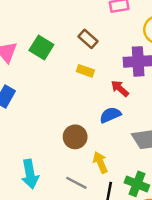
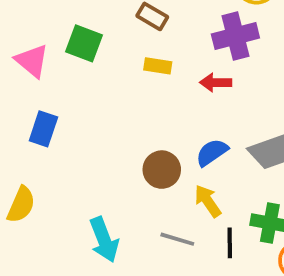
red arrow: (120, 88) -> (216, 83), turned -30
blue semicircle: (110, 115) -> (212, 152), moved

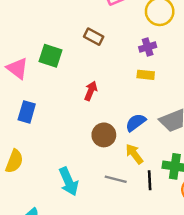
purple cross: (235, 36) -> (148, 47), size x0.6
yellow rectangle: (158, 66) -> (146, 75), moved
red arrow: (216, 83) -> (91, 91), moved, turned 114

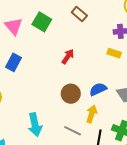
yellow arrow: (134, 154) -> (92, 114), turned 42

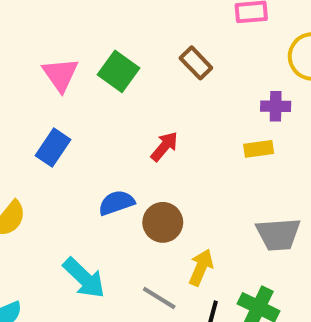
yellow rectangle: (114, 53) -> (259, 149), turned -32
blue semicircle: (98, 89) -> (116, 203), moved
cyan arrow: (35, 125) -> (84, 278), turned -40

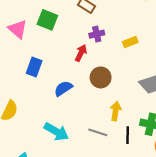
purple cross: (276, 106) -> (97, 34), moved
blue rectangle: (53, 148) -> (34, 67), moved
brown circle: (163, 222) -> (101, 77), moved

